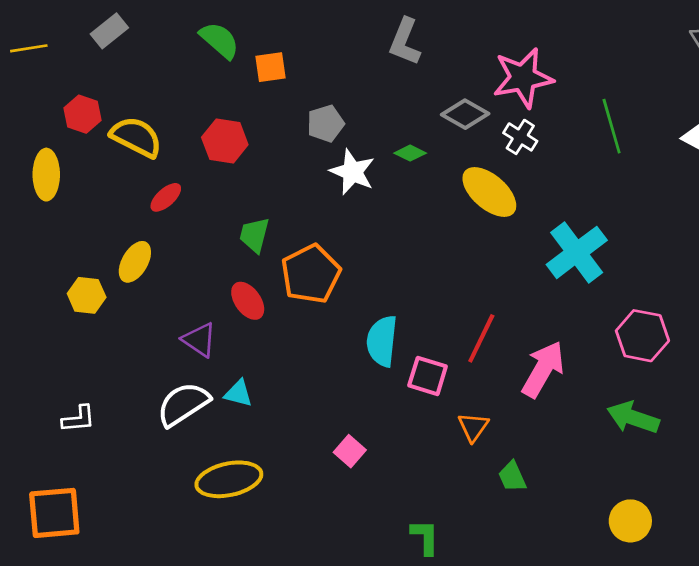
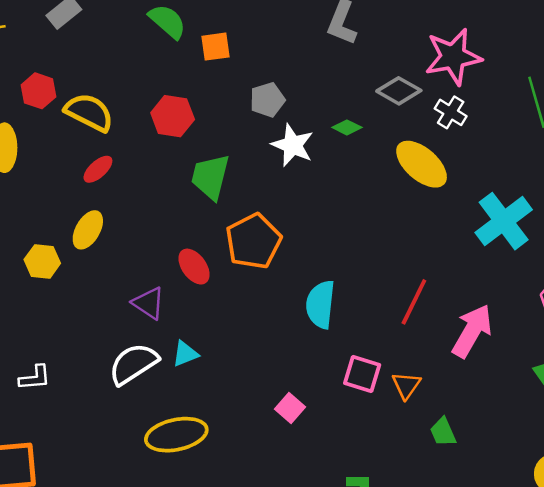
red ellipse: (166, 197) -> (98, 169), moved
green trapezoid: (254, 235) -> (210, 177), moved, size x1.4
pink square: (428, 376) -> (362, 374), moved
cyan triangle: (238, 393) -> (185, 354), turned -36

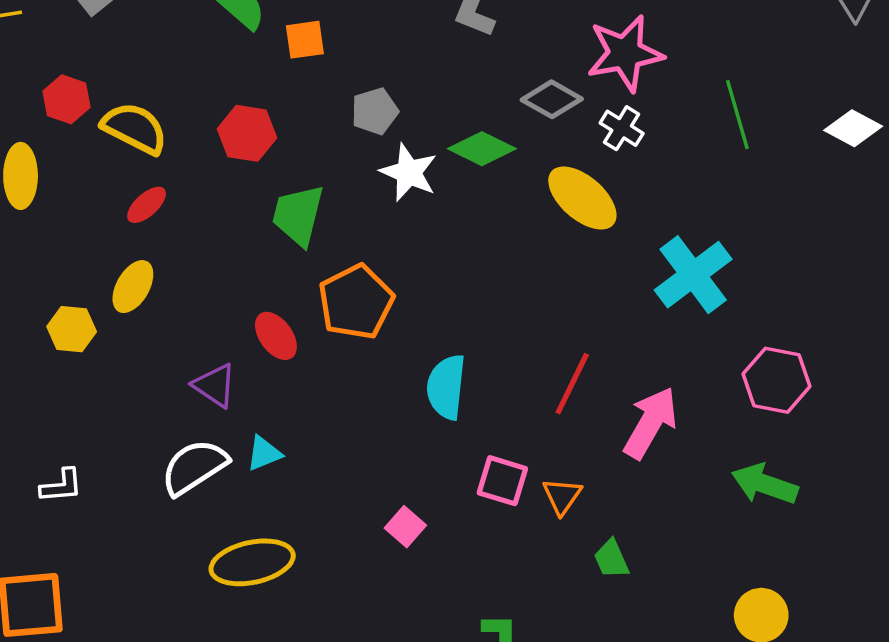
green diamond: (347, 127) -> (482, 149), size x1.6

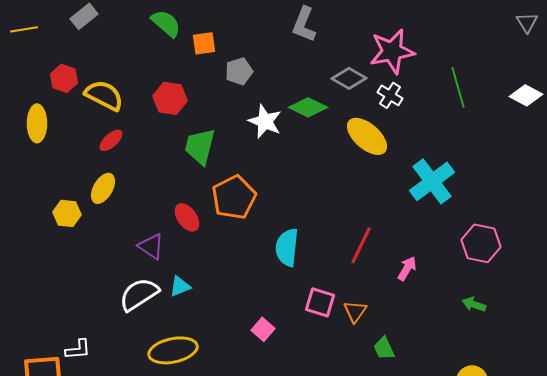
gray pentagon: (375, 111) -> (239, 71), moved
pink arrow: (651, 423) -> (407, 268), size x0.6
green arrow: (765, 484) -> (474, 304), size x0.6
white L-shape: (61, 486) -> (78, 349), moved

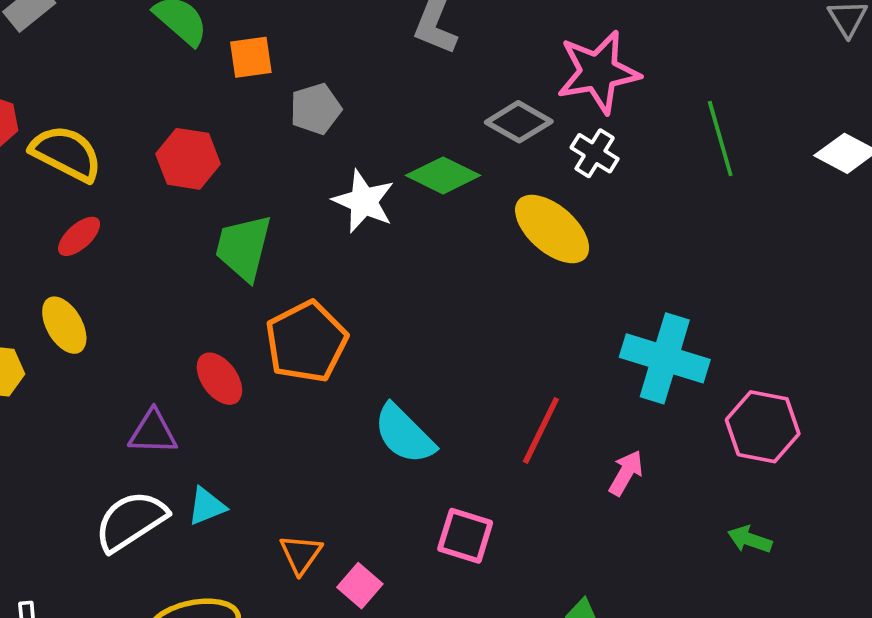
cyan cross: (432, 181) -> (665, 358), moved, turned -36
yellow ellipse: (103, 188) -> (64, 325), turned -60
purple triangle: (151, 246) -> (153, 432), turned -32
cyan semicircle: (287, 247) -> (404, 434), turned -51
orange triangle: (355, 311) -> (301, 554), moved

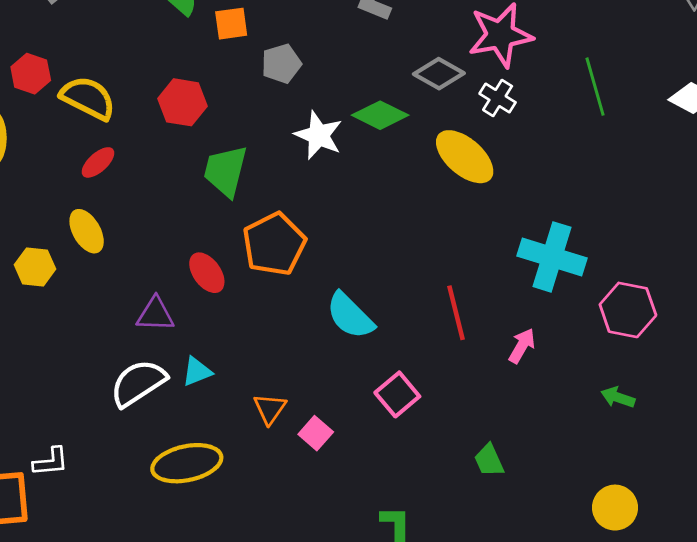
red line: (541, 430) -> (456, 313), turned -40
pink square: (465, 536) -> (397, 394), turned 33

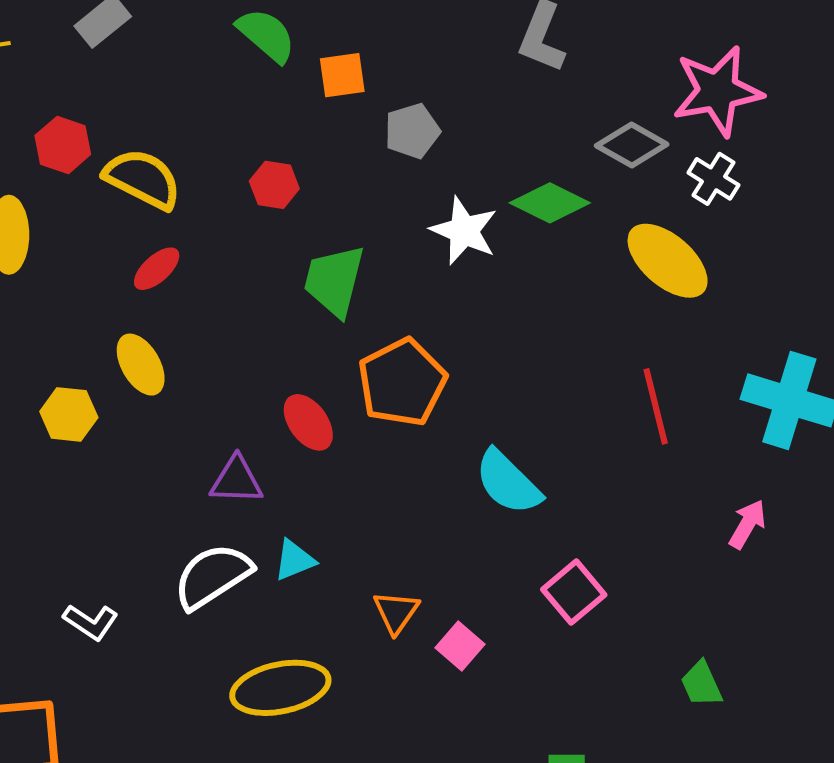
red hexagon: (183, 102) -> (274, 185), size x0.7
red line: (456, 313) -> (656, 406), moved
white L-shape: (51, 462) -> (91, 622), moved, turned 39

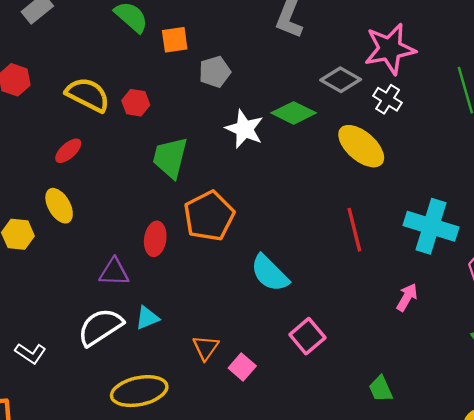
yellow semicircle: (143, 179) -> (88, 95), moved
red ellipse: (308, 422) -> (155, 239), turned 44

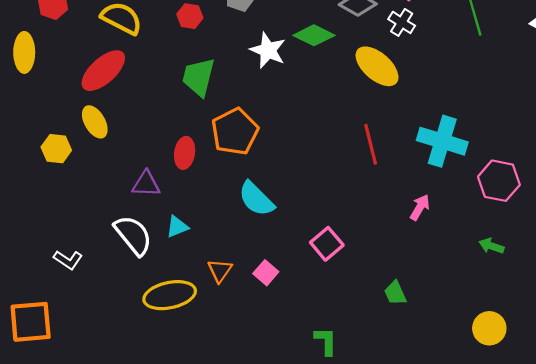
red hexagon: (136, 103) -> (190, 16), moved
red ellipse: (68, 151) -> (103, 71), size x1.8
cyan semicircle: (270, 273) -> (256, 199), moved
white semicircle: (100, 327) -> (133, 235), turned 84
orange triangle: (206, 348) -> (220, 271), moved

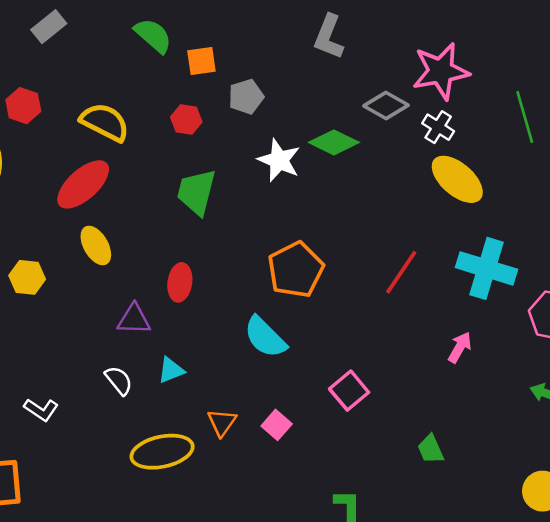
yellow ellipse: (377, 66) -> (457, 179), moved
yellow ellipse: (95, 122) -> (96, 246), moved
orange pentagon: (235, 132) -> (296, 270), moved
red line: (371, 144) -> (401, 272), turned 48
white semicircle: (133, 235) -> (119, 380), size x0.6

